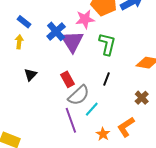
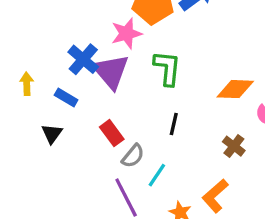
blue rectangle: (24, 22) -> (66, 98), moved
gray semicircle: (79, 95) -> (133, 156), size x0.7

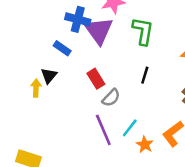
blue cross: (83, 59) -> (78, 19), turned -30
yellow arrow: (27, 84) -> (36, 88), moved
cyan line: (157, 175) -> (130, 128), moved

